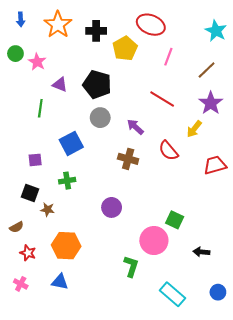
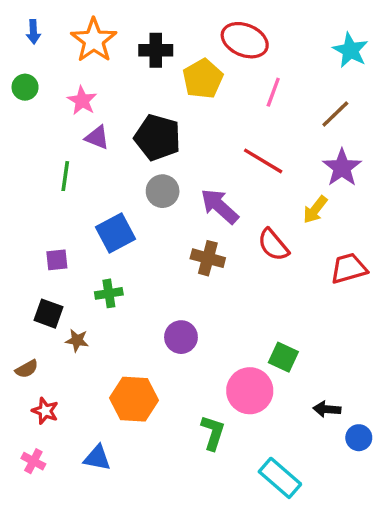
pink star: (37, 62) -> (82, 101), moved
purple arrow: (135, 127) -> (220, 206), size x1.4
orange hexagon: (66, 246) -> (134, 399), moved
blue circle: (218, 292) -> (359, 438), moved

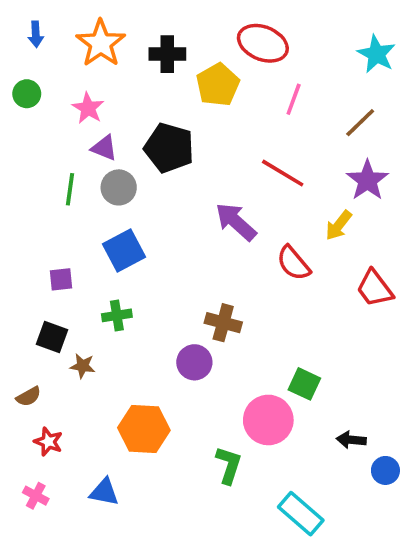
gray circle: (163, 191) -> (119, 187), moved
brown cross: (208, 258) -> (223, 323), moved
red trapezoid: (349, 268) -> (375, 288), turned -111

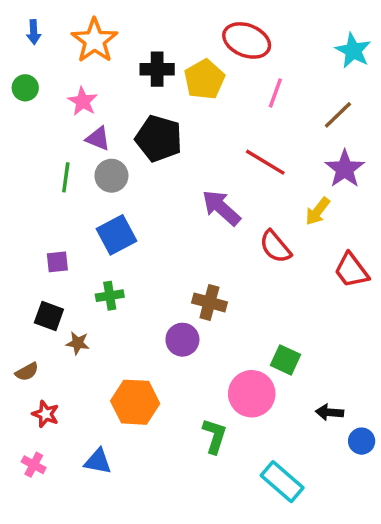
black cross: (167, 54) -> (157, 69), moved

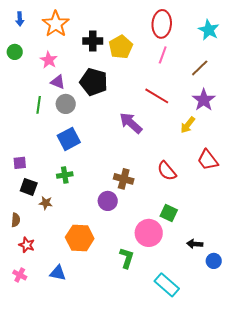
red ellipse: (247, 40) -> (162, 24), moved, turned 72
red semicircle: (275, 247) -> (167, 171), moved
purple square: (57, 262) -> (20, 163), moved
brown semicircle: (27, 372) -> (16, 220), turned -56

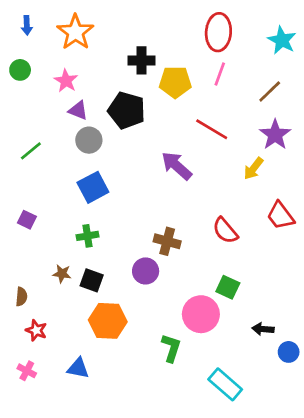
black cross: (93, 41) -> (142, 60), moved
yellow pentagon: (121, 47) -> (175, 82), moved, turned 30
green line: (39, 105) -> (31, 151), moved, turned 42
purple square: (20, 163) -> (27, 220), turned 32
black square: (29, 187) -> (92, 280), moved

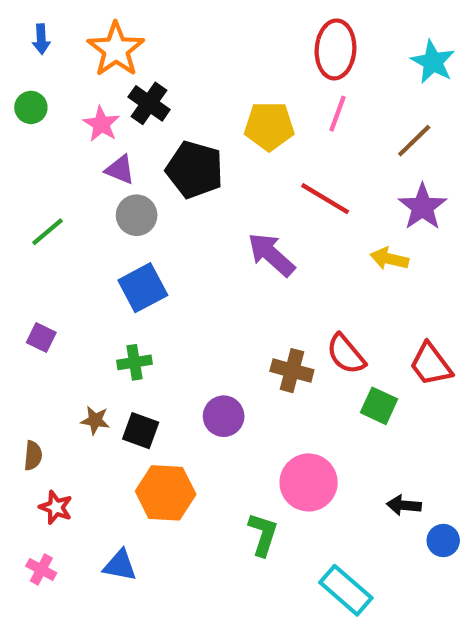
black cross: (142, 60) -> (149, 103), moved, turned 35
yellow arrow: (254, 168) -> (389, 259), turned 65
red trapezoid: (280, 216) -> (431, 364), moved
brown cross: (167, 241) -> (292, 371), moved
green square: (228, 287) -> (379, 406), moved

